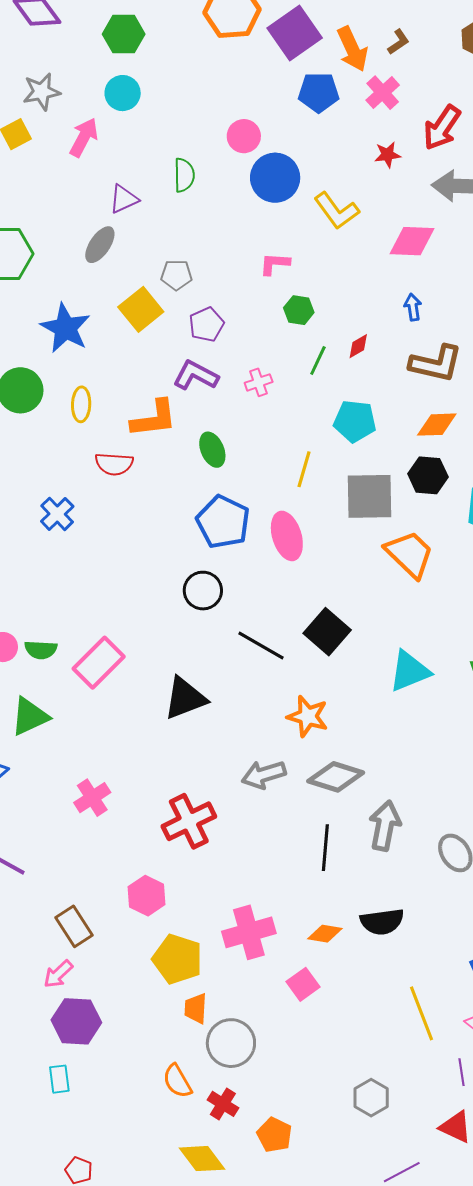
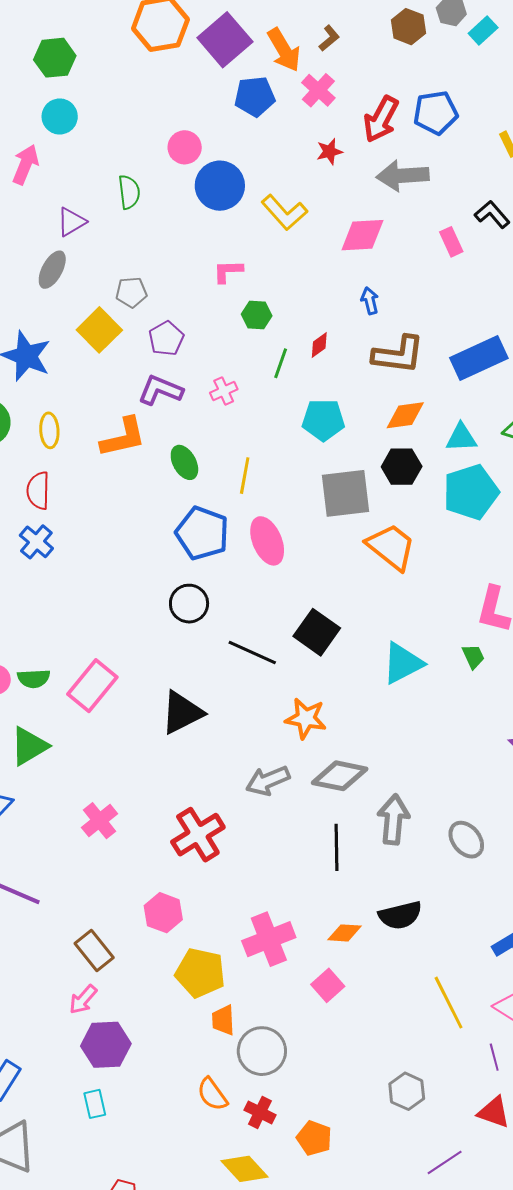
red semicircle: (114, 464) -> (38, 491), moved, turned 93
yellow line: (304, 469) -> (245, 476), moved

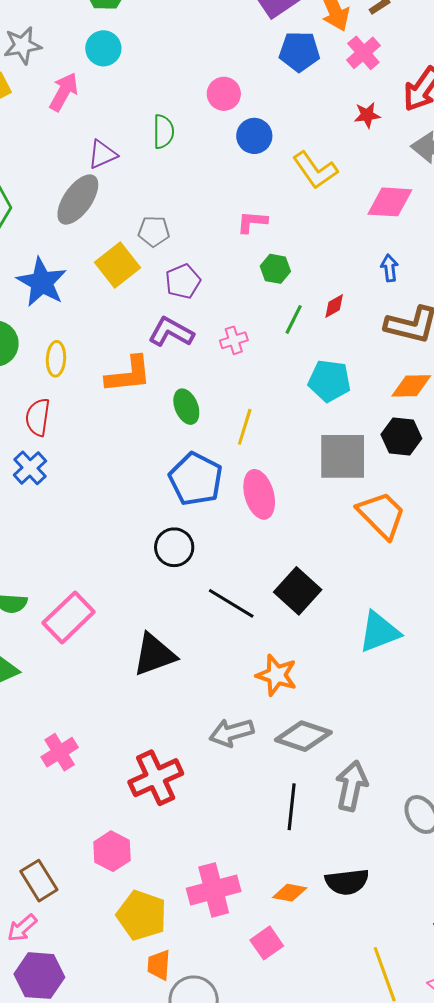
blue circle: (220, 186) -> (254, 136), size x0.7
gray ellipse: (52, 270) -> (78, 199), size x1.4

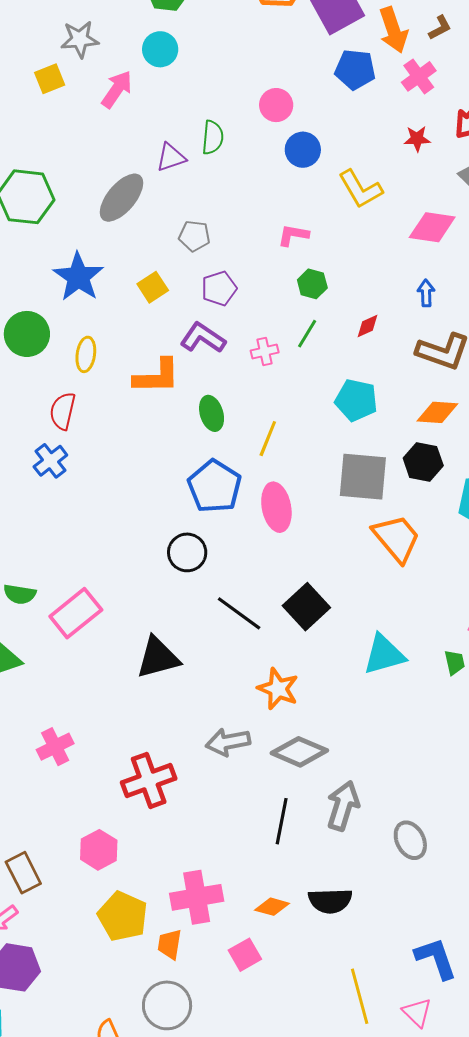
purple triangle: (103, 154) -> (171, 157), moved
yellow square: (117, 265) -> (153, 287), moved, size x0.7
green line: (294, 319) -> (307, 334), moved
orange trapezoid: (159, 965) -> (170, 944), moved

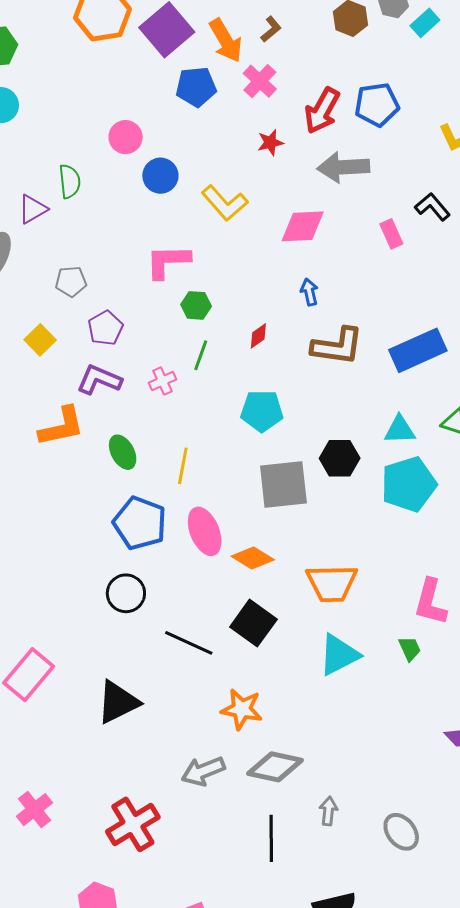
pink L-shape: (293, 235) -> (168, 261), size x1.5
orange diamond: (437, 412) -> (253, 558), moved, turned 39
orange trapezoid: (397, 538) -> (332, 583), moved, turned 140
gray arrow: (343, 806) -> (328, 811), size x0.6

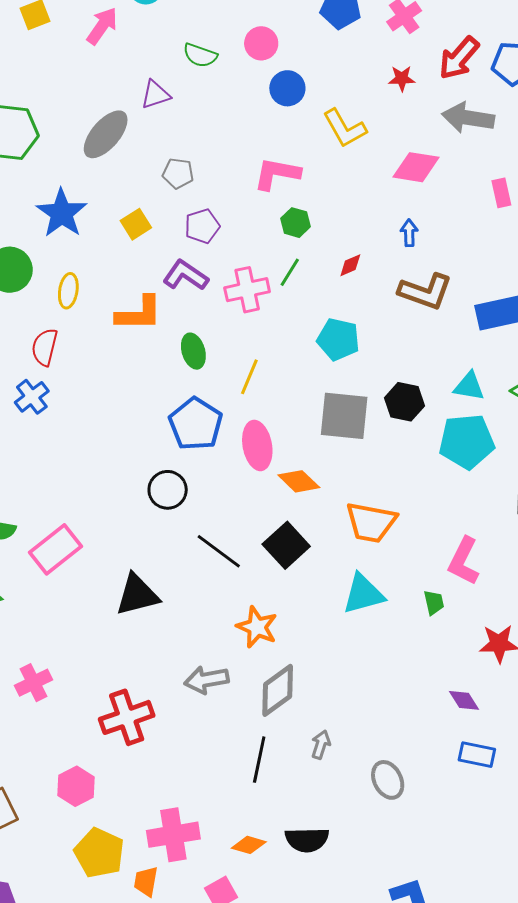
green semicircle: (70, 181) -> (200, 55), moved, turned 104
pink cross: (162, 381) -> (247, 290), size x1.6
gray diamond: (275, 767) -> (278, 690), turned -60

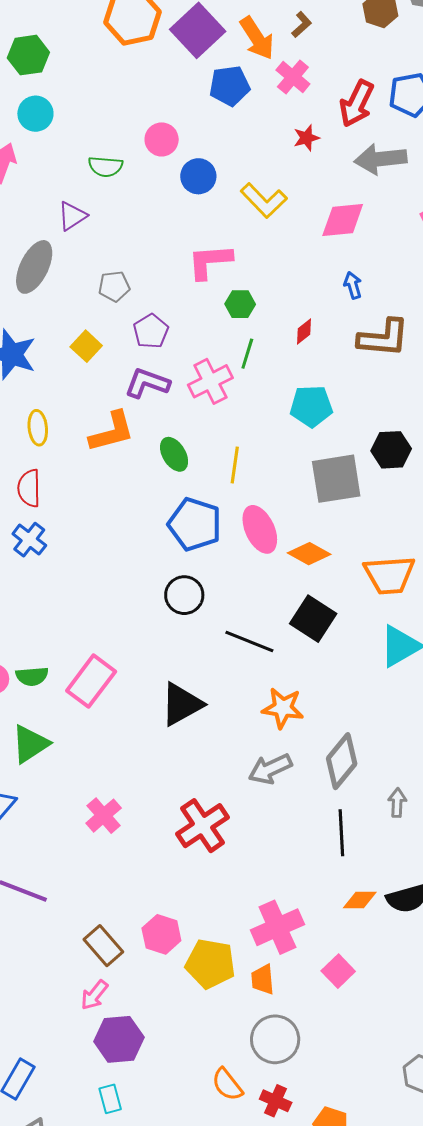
orange star: (257, 627) -> (283, 708), moved
pink hexagon: (76, 786) -> (161, 934), moved
orange diamond: (249, 845) -> (360, 900), moved

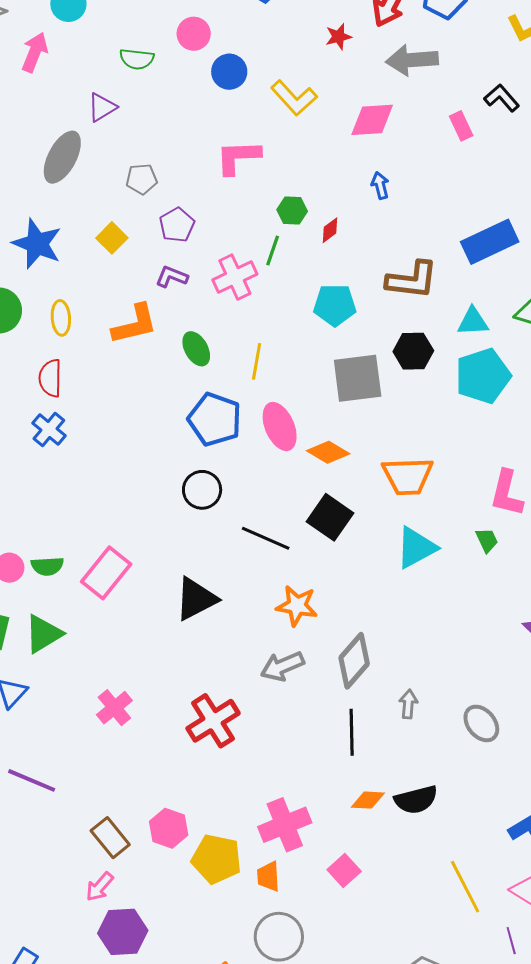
green hexagon: (240, 304) -> (292, 211), moved
brown L-shape: (383, 338) -> (412, 280), moved
purple L-shape: (147, 383) -> (172, 277), size x0.7

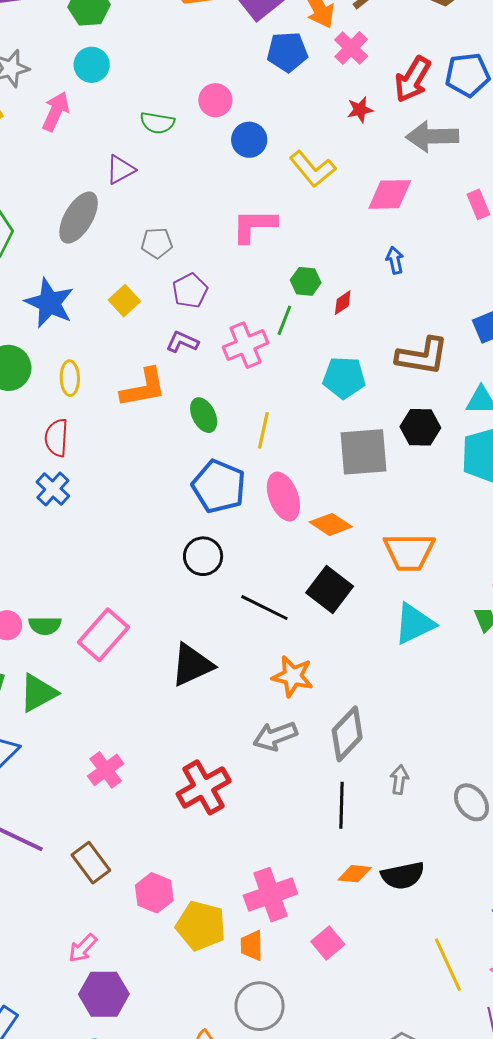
brown rectangle: (110, 838) -> (91, 863), moved

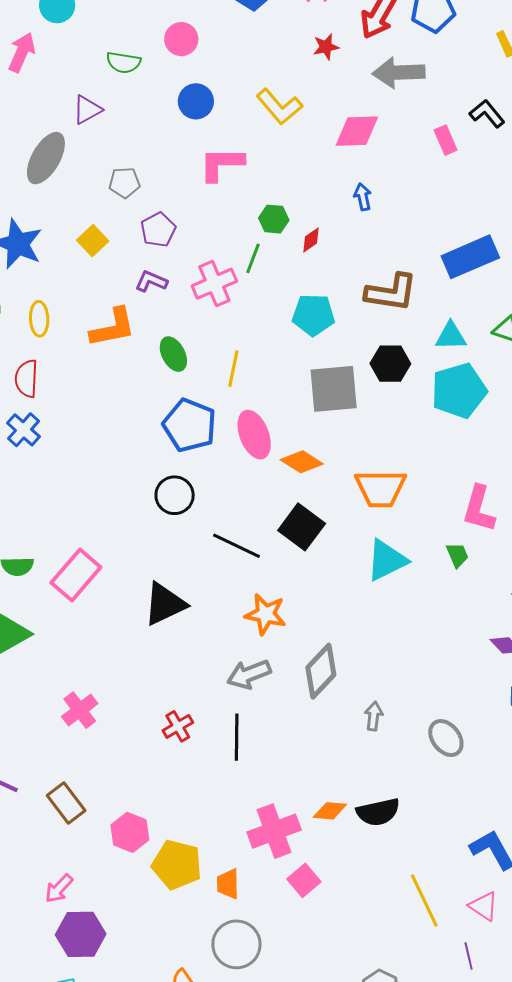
blue circle: (249, 140) -> (196, 101), moved
red cross: (204, 787) -> (178, 726), size x0.6
black line: (341, 805) -> (237, 737), moved
pink cross: (270, 895) -> (274, 831), moved

